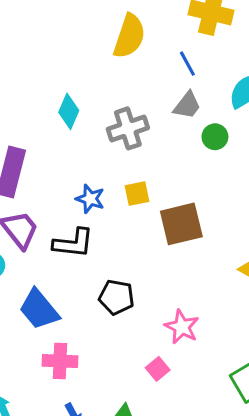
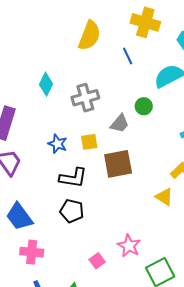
gray trapezoid: (187, 105) -> (120, 124), moved
black L-shape: (73, 243) -> (73, 178), moved
pink star: (182, 327) -> (129, 246), moved

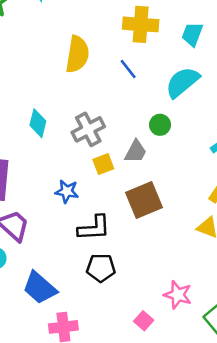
yellow square: (89, 142) -> (103, 164), moved

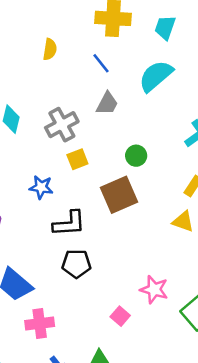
yellow semicircle: (77, 54) -> (50, 49), size x0.6
green circle: (160, 125) -> (136, 156), moved
gray trapezoid: (136, 152) -> (107, 103), moved

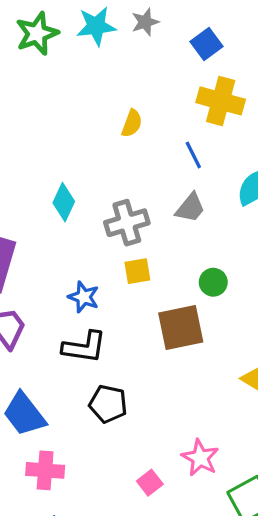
black L-shape: (69, 224) -> (84, 347), moved

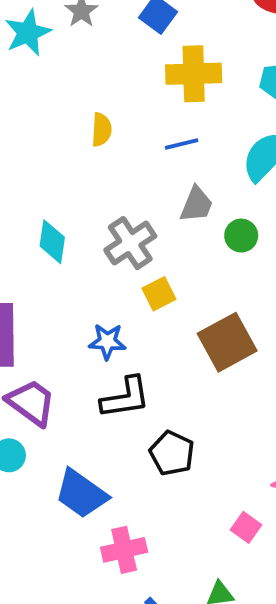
blue line: (193, 155) -> (182, 144), turned -60
green circle: (213, 282) -> (241, 236), moved
black pentagon: (108, 404) -> (172, 453), turned 30

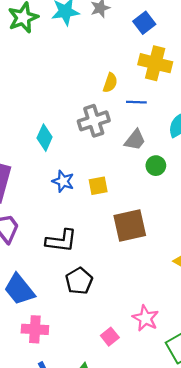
yellow semicircle: (102, 130) -> (110, 83), moved
gray cross: (130, 243) -> (94, 121), moved
blue star: (107, 342) -> (63, 181), moved

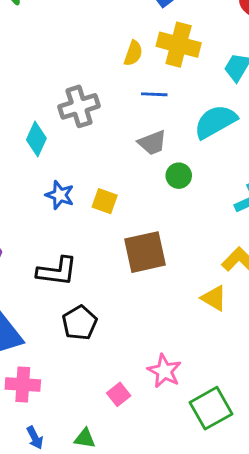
yellow semicircle: (110, 83) -> (133, 53), moved
gray cross: (94, 121) -> (79, 106), moved
gray trapezoid: (135, 140) -> (152, 143), turned 30
yellow square: (98, 186) -> (105, 201), turned 30

